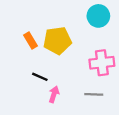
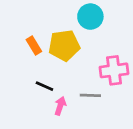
cyan circle: (98, 16) -> (90, 17), moved
gray line: (94, 94) -> (90, 95), moved

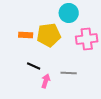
orange rectangle: (34, 45) -> (26, 35), turned -56
pink cross: (114, 70) -> (87, 39), moved

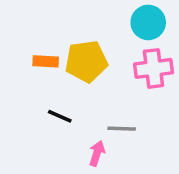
cyan circle: (69, 13) -> (148, 22), moved
pink arrow: (46, 81) -> (97, 153), moved

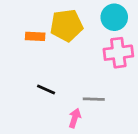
orange rectangle: (46, 61) -> (35, 36), moved
yellow pentagon: (86, 61) -> (67, 25), moved

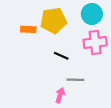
black line: (46, 89) -> (61, 56), moved

